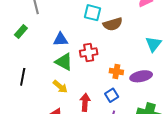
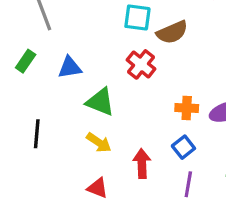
blue triangle: (61, 39) -> (70, 67), moved
red cross: (89, 52) -> (141, 64), moved, turned -36

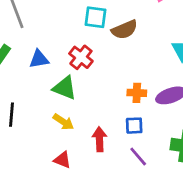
red cross: (141, 64) -> (81, 57), moved
blue square: (183, 147) -> (134, 126), turned 36
purple line: (188, 184) -> (138, 157), turned -50

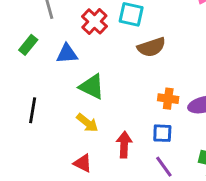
brown semicircle: (125, 30) -> (151, 47), moved
red cross: (81, 57) -> (94, 21), moved

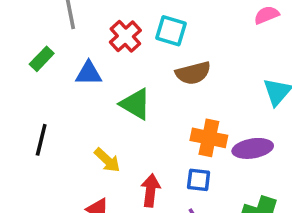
green triangle: (92, 87) -> (135, 104), moved
orange cross: (168, 99) -> (209, 138), size x1.4

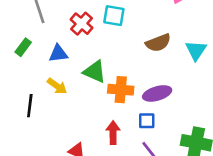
brown semicircle: (193, 73) -> (158, 43), moved
orange cross: (209, 138) -> (121, 90), moved
purple ellipse: (253, 148) -> (157, 93), moved
yellow arrow: (107, 160) -> (57, 86), moved

